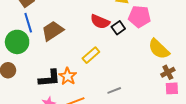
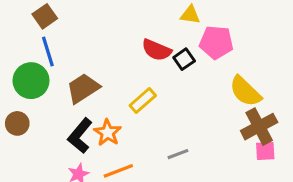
brown trapezoid: (53, 31) -> (83, 88), moved
brown cross: (168, 72) -> (259, 127), size x1.6
black L-shape: (49, 78) -> (80, 136), turned 135

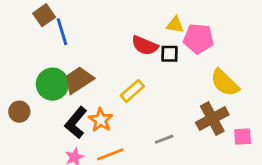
yellow triangle: (190, 15) -> (175, 25), moved
blue line: (48, 52) -> (62, 32), moved
black square: (184, 59) -> (170, 54), turned 36
green circle: (31, 81) -> (52, 84), moved
brown cross: (259, 127) -> (212, 119), moved

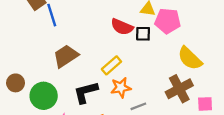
green circle: (52, 84) -> (44, 96), moved
orange star: (101, 120) -> (121, 88), moved, turned 30
black L-shape: (76, 123) -> (86, 92), moved, turned 36

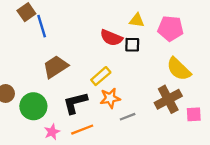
pink pentagon: (168, 21) -> (171, 28), moved

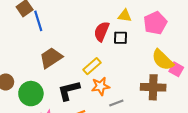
pink pentagon: (171, 28) -> (155, 23), turned -30
red semicircle: (111, 38) -> (102, 31), turned 90
brown cross: (168, 99) -> (153, 87), turned 30
pink square: (194, 114) -> (176, 69), moved, turned 32

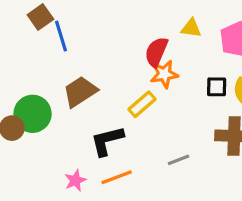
black square: (120, 38) -> (217, 87), moved
orange star: (100, 86) -> (164, 74), moved
green circle: (31, 94) -> (33, 114), moved

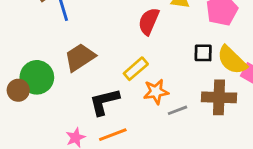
orange star: (164, 74) -> (156, 92), moved
gray line: (179, 160) -> (177, 110), moved

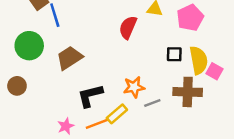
yellow semicircle: (232, 60) -> (199, 60), turned -144
yellow rectangle: (136, 69) -> (117, 114), moved
green circle: (37, 77) -> (29, 46), moved

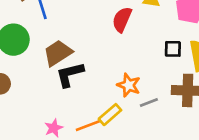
orange star: (134, 87) -> (129, 85), turned 30
black L-shape: (90, 96) -> (70, 74), moved

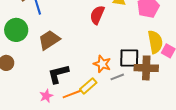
black square: (173, 49) -> (129, 58), moved, size x1.5
black L-shape: (70, 74) -> (58, 74), moved

